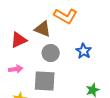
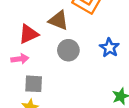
pink arrow: (16, 69) -> (20, 59), moved
gray square: (45, 81) -> (34, 84), moved, size x0.7

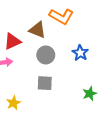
gray square: (34, 84) -> (45, 83), moved

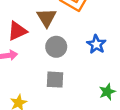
brown triangle: (37, 30) -> (47, 18), turned 36

